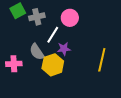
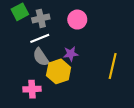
white line: (53, 35) -> (40, 38), moved, turned 36
pink cross: (14, 64) -> (32, 89), moved

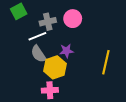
gray cross: (41, 18) -> (48, 22), moved
pink cross: (32, 89) -> (50, 90), moved

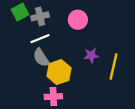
gray cross: (48, 22) -> (40, 16), moved
purple star: (66, 51) -> (91, 55), moved

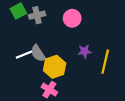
white line: (40, 39) -> (25, 54), moved
pink cross: (53, 97) -> (49, 90), turned 35

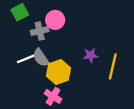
gray cross: (37, 15) -> (40, 31), moved
pink circle: (72, 18) -> (55, 20), moved

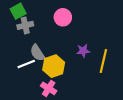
pink circle: (55, 20) -> (63, 17), moved
gray cross: (40, 31) -> (25, 25), moved
white line: (26, 59) -> (26, 64), moved

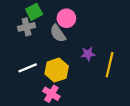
green square: (18, 11) -> (34, 12), moved
gray semicircle: (37, 53) -> (58, 33), moved

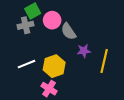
pink circle: (66, 18) -> (52, 20), moved
gray semicircle: (58, 33) -> (68, 31), moved

